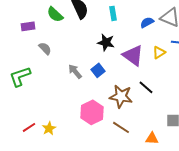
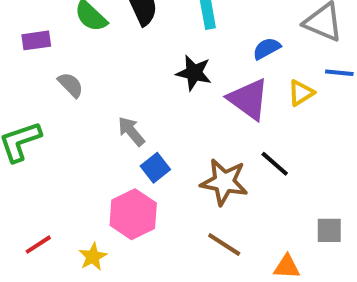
blue semicircle: (147, 22) -> (267, 49), moved
blue square: (98, 70) -> (155, 168), moved
pink hexagon: (92, 112) -> (133, 214), moved
yellow star: (49, 128) -> (93, 257), moved

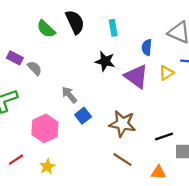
purple rectangle: (36, 40) -> (15, 58), moved, turned 35
blue semicircle: (267, 49) -> (147, 47), turned -56
black line: (275, 164) -> (164, 136), moved, turned -60
pink hexagon: (133, 214) -> (45, 128), moved

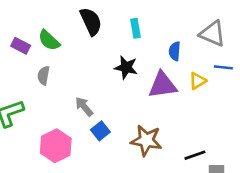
green semicircle: (46, 29) -> (49, 40), moved
purple rectangle: (15, 58) -> (21, 46), moved
gray semicircle: (35, 68) -> (44, 75), turned -126
purple triangle: (136, 76) -> (163, 85), turned -44

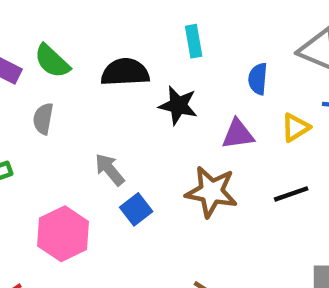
black semicircle: (91, 21) -> (125, 72), moved, turned -68
purple triangle: (163, 85) -> (238, 134), size x0.7
brown star: (146, 140) -> (211, 192), moved
black line: (195, 155) -> (291, 194), moved

